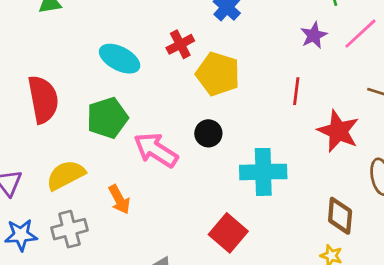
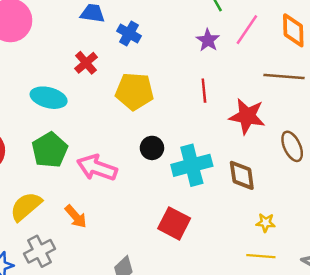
red cross: (180, 44) -> (86, 63), moved
black circle: (208, 133) -> (152, 148), moved
brown diamond: (340, 216) -> (242, 175), moved

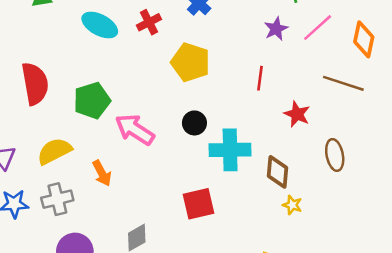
cyan ellipse: (49, 98) -> (100, 25), moved
red star: (247, 116) -> (297, 114), size x0.7
red square: (174, 223) -> (198, 204), turned 36
yellow star: (266, 223) -> (292, 205), moved

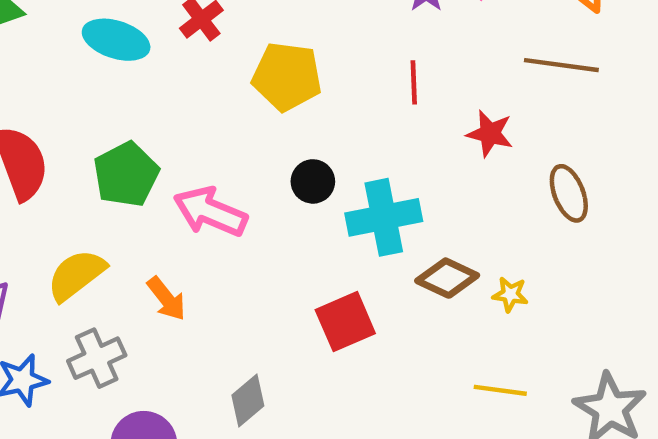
brown diamond: (278, 172) -> (447, 278), moved, turned -60

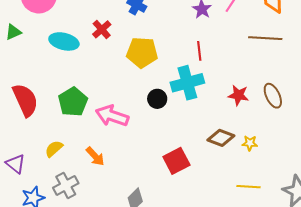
red star: (490, 134) -> (238, 95), moved
cyan cross: (384, 217) -> (187, 83), moved
yellow semicircle: (76, 275) -> (54, 149), size x0.7

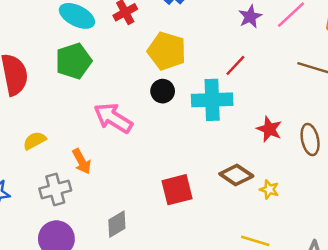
red line: (199, 51) -> (235, 65), turned 36
black circle: (157, 99) -> (163, 91), moved
green pentagon: (73, 102) -> (74, 61), moved
gray cross: (66, 185) -> (55, 189), moved

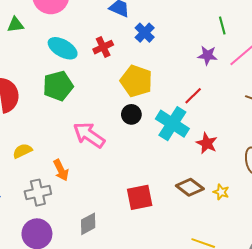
purple star: (250, 17) -> (207, 55), turned 30
cyan cross: (212, 100) -> (172, 124), turned 32
red star: (269, 129) -> (207, 143), moved
yellow star: (269, 189) -> (221, 192), moved

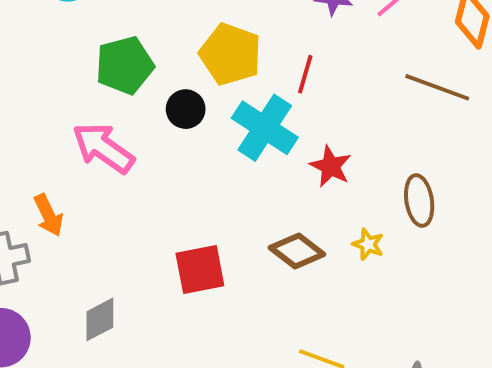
yellow pentagon: (136, 81) -> (230, 54), moved
green pentagon: (58, 86) -> (125, 65), moved
red line: (193, 96) -> (305, 74), turned -30
yellow star: (221, 192) -> (368, 244), moved

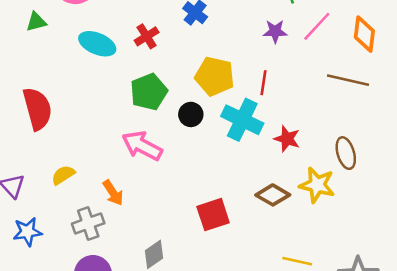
yellow star: (368, 244) -> (317, 185), size x1.8

